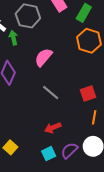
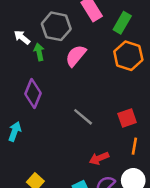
pink semicircle: (43, 57) -> (76, 56), moved
red arrow: (53, 128) -> (99, 158), moved

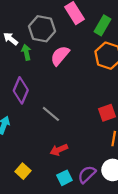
gray line: (83, 117) -> (51, 114), moved
red arrow: (99, 158) -> (59, 150), moved

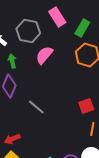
green arrow: (26, 52) -> (12, 61), moved
red arrow: (59, 150) -> (12, 139), moved

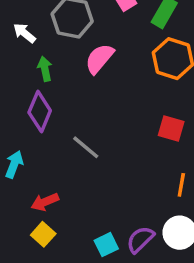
red square: (86, 106) -> (171, 129), moved, turned 35

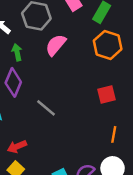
red square: (171, 129) -> (106, 95), turned -30

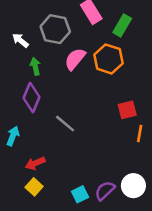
orange hexagon: (108, 45) -> (109, 59), moved
orange line: (114, 134) -> (140, 133), moved

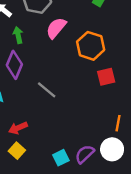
orange hexagon: (109, 59) -> (91, 46), moved
orange line: (140, 133) -> (118, 123), moved

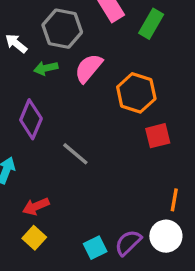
green arrow: (18, 35) -> (46, 68), moved, turned -91

